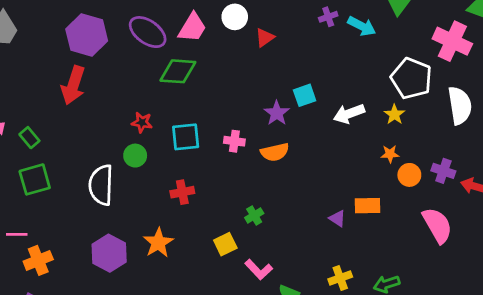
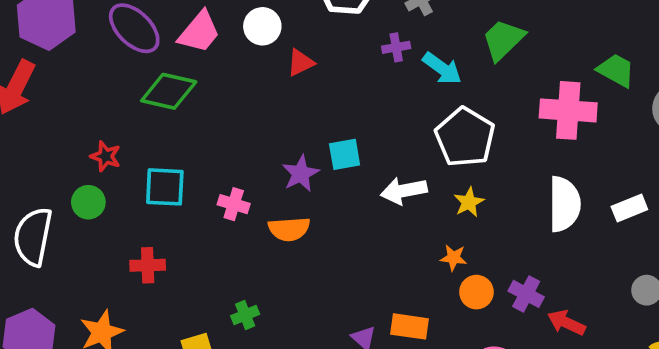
pink cross: (452, 41) -> (568, 110), turned -30
white pentagon: (411, 78) -> (465, 137), moved

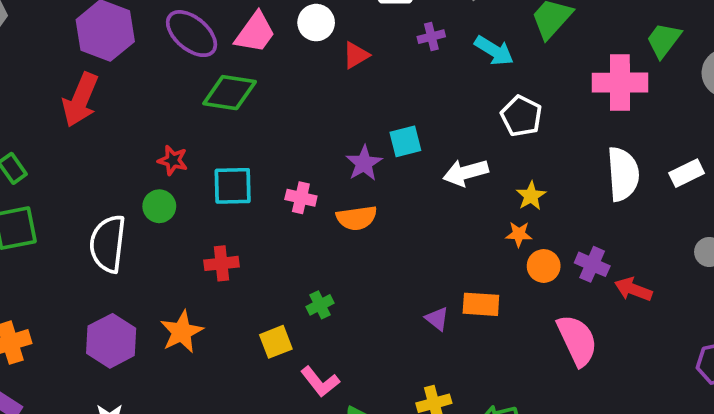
purple cross: (396, 47) -> (431, 37), moved
green trapezoid: (616, 70) -> (664, 40), turned -78
white pentagon: (465, 137) -> (521, 116), size x0.7
yellow star: (469, 202) -> (531, 196), moved

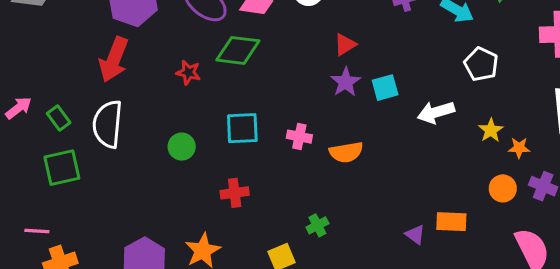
red triangle: (356, 55) -> (345, 45), moved
red star: (173, 160) -> (188, 72), moved
purple star: (364, 163) -> (346, 82), moved
orange star: (519, 234) -> (519, 148), moved
white semicircle: (108, 244) -> (108, 124), moved

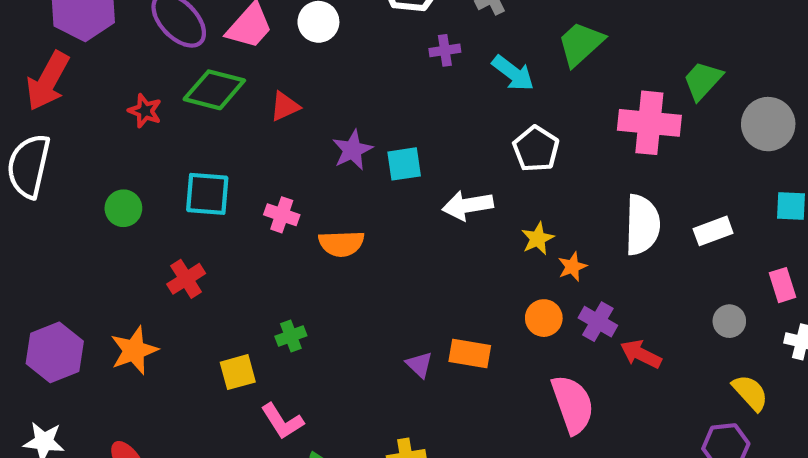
red triangle: (345, 45) -> (285, 106), moved
orange star: (519, 148) -> (572, 267), turned -30
red cross: (235, 193) -> (186, 279), turned -32

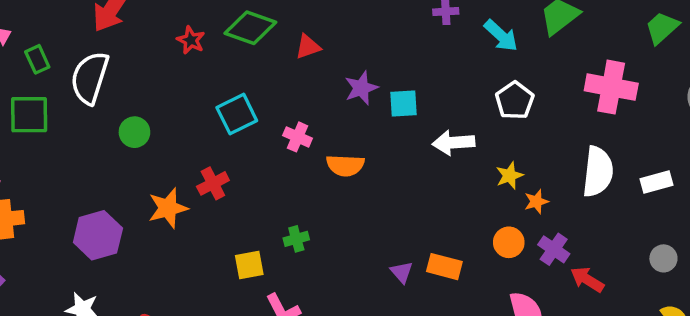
green trapezoid: (703, 81) -> (662, 28), moved
cyan square: (207, 194) -> (237, 114), turned -36
green circle: (123, 208) -> (134, 132), moved
orange star: (134, 350) -> (168, 208), moved

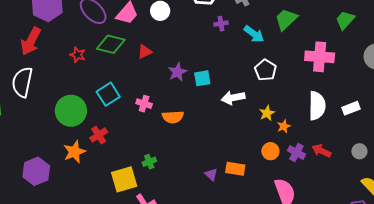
green circle: (134, 132) -> (71, 111), moved, size x1.8
yellow square: (249, 265) -> (124, 179), size x1.5
red arrow: (587, 280) -> (321, 151), moved

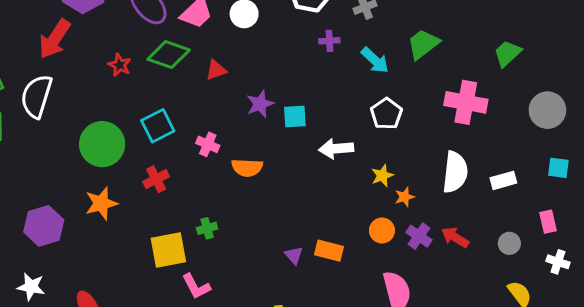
red cross: (99, 135) -> (156, 179), moved

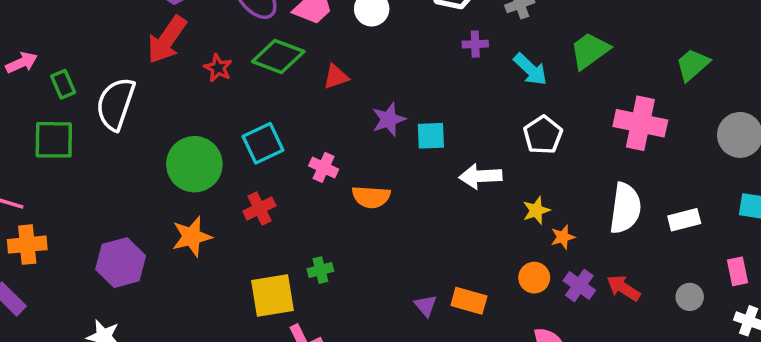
red arrow: (55, 39) -> (167, 40), moved

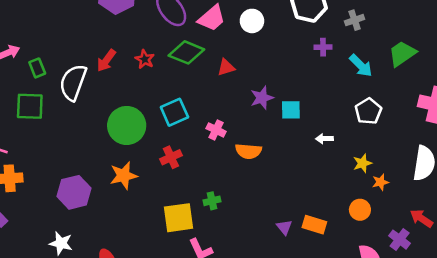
red arrow: (167, 40) -> (106, 61), moved, size x0.7
white arrow: (480, 176) -> (324, 139), size x0.6
purple cross: (579, 285) -> (400, 240), moved

